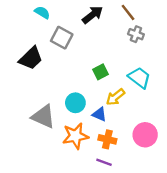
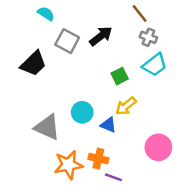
black arrow: (93, 15) -> (101, 36), moved
green square: (101, 72) -> (120, 76), moved
cyan trapezoid: (139, 78) -> (155, 65), moved, turned 105
orange star: (75, 136) -> (68, 165), moved
orange cross: (107, 139) -> (98, 159), moved

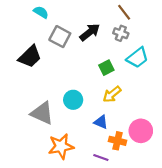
gray cross: (148, 37) -> (121, 33), moved
blue triangle: (108, 125) -> (101, 122), moved
orange cross: (98, 159) -> (118, 141), moved

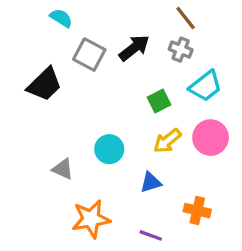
gray triangle: (42, 113) -> (63, 169), size x0.6
blue triangle: (101, 122) -> (151, 182), turned -40
pink circle: (141, 131) -> (211, 138), moved
orange cross: (118, 141) -> (197, 211), moved

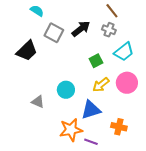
blue triangle: (151, 182) -> (91, 110), size x1.5
orange star: (91, 219) -> (71, 130), moved

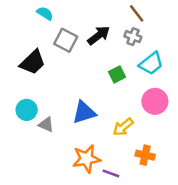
yellow arrow: (101, 85) -> (123, 127), moved
cyan circle: (66, 90) -> (27, 110), moved
blue triangle: (91, 110) -> (84, 112), moved

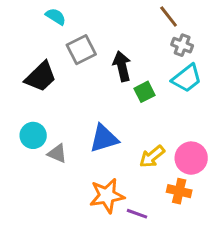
black arrow: (99, 35) -> (122, 66), moved, turned -65
gray cross: (133, 37) -> (182, 45), moved
gray square: (66, 40) -> (81, 50), turned 35
pink circle: (155, 101) -> (191, 158), moved

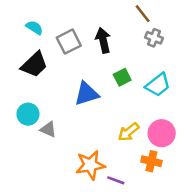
cyan semicircle: (56, 17) -> (34, 28), moved
black arrow: (122, 66) -> (103, 40), moved
cyan trapezoid: (187, 78) -> (158, 85), moved
blue triangle: (104, 138) -> (87, 94), moved

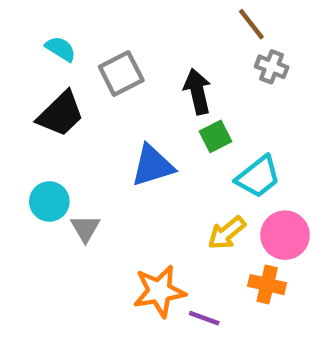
black arrow: (103, 40) -> (197, 91), moved
cyan trapezoid: (158, 85) -> (258, 177), moved
gray triangle: (48, 129) -> (85, 228), turned 36

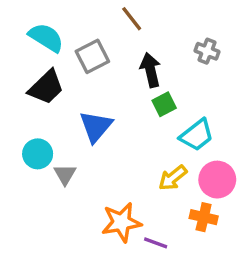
brown line: (251, 24) -> (132, 19), moved
cyan semicircle: (61, 49) -> (46, 38), size x1.5
blue triangle: (153, 166) -> (96, 126), moved, turned -33

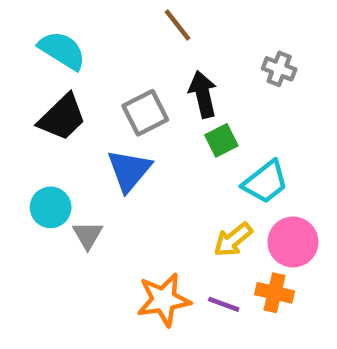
gray square: (92, 56) -> (145, 113), moved
purple line: (156, 243) -> (224, 304), moved

